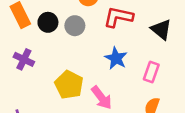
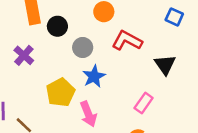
gray circle: (75, 26) -> (83, 48), moved
blue star: (116, 58) -> (94, 76), moved

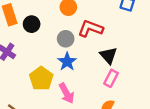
gray circle: (83, 48) -> (66, 39), moved
black triangle: (165, 65) -> (108, 55), moved

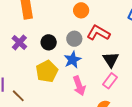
black circle: (32, 24) -> (49, 42), moved
pink arrow: (67, 93) -> (79, 86), moved

